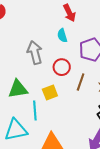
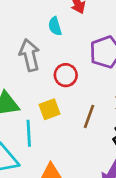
cyan semicircle: (62, 36) -> (55, 26), moved
brown line: (81, 82) -> (89, 116), moved

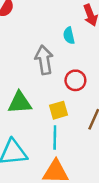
cyan line: (29, 133) -> (55, 138), moved

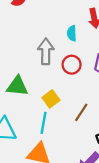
red circle: (75, 80) -> (72, 65), moved
yellow square: (59, 110) -> (51, 99), turned -30

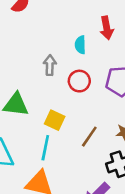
gray arrow: (46, 51) -> (50, 65), size x0.7
yellow square: (51, 99) -> (55, 120), turned -30

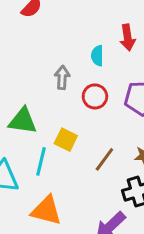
cyan line: (45, 148) -> (41, 161), moved

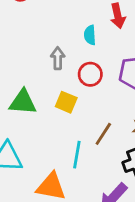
yellow square: (66, 140) -> (66, 102), moved
cyan line: (41, 161) -> (77, 155), moved

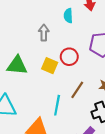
red circle: (90, 74) -> (69, 57), moved

